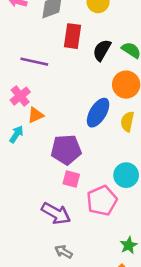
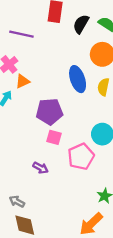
blue ellipse: (98, 113) -> (78, 79), turned -50
purple arrow: (56, 213) -> (41, 168), size x0.6
gray arrow: (64, 252) -> (17, 201), moved

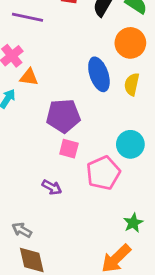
orange triangle: (23, 81) -> (29, 77), turned 32

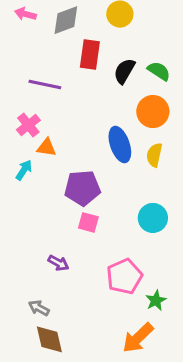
pink pentagon: (103, 173) -> (124, 276), moved
purple arrow: (52, 187) -> (58, 263), moved

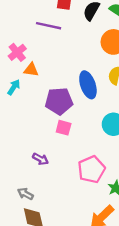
purple line: (45, 85) -> (49, 26), moved
blue ellipse: (120, 145) -> (88, 85), moved

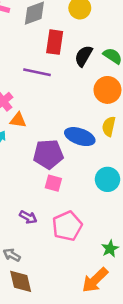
blue ellipse: (88, 85) -> (80, 137), turned -52
pink pentagon: (91, 169) -> (67, 226), moved

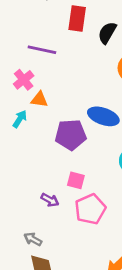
purple line: (37, 72) -> (42, 50), moved
pink square: (53, 183) -> (76, 180), moved

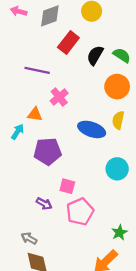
red rectangle: (77, 18) -> (68, 43), turned 30
pink cross: (24, 80) -> (59, 97), moved
purple pentagon: (71, 135) -> (48, 151), moved

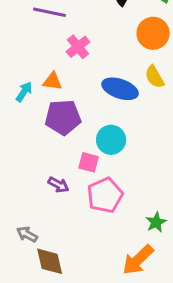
orange triangle: (35, 114) -> (53, 81), moved
yellow semicircle: (118, 120) -> (155, 77), turned -42
cyan circle: (117, 169) -> (111, 140), moved
gray arrow: (29, 238) -> (27, 234), moved

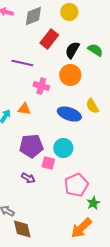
orange circle: (153, 33) -> (70, 75), moved
pink cross: (78, 47) -> (41, 86), turned -35
purple pentagon: (63, 117) -> (31, 146), moved
pink pentagon: (105, 195) -> (76, 185), moved

